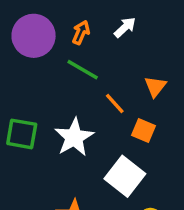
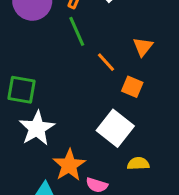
green line: (83, 70) -> (77, 31), turned 36
white star: (74, 137) -> (37, 128), moved

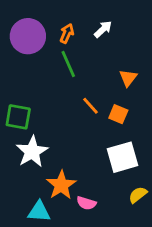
orange line: (106, 62) -> (90, 106), moved
white square: (115, 128) -> (122, 157), moved, turned 36
yellow semicircle: (138, 164) -> (138, 195), moved, turned -36

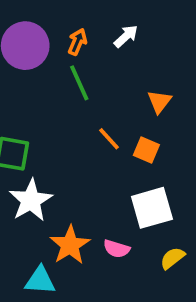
pink semicircle: (86, 203) -> (117, 249), moved

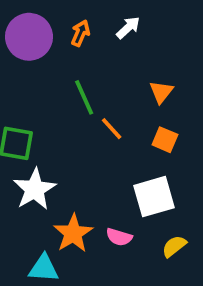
green line: (79, 83) -> (84, 97), moved
orange square: (146, 150) -> (165, 140), moved

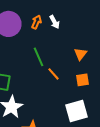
white arrow: (128, 28) -> (54, 22), moved, turned 104
orange square: (165, 140) -> (82, 80), turned -32

